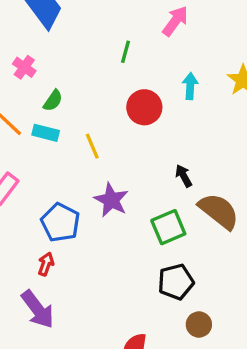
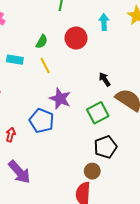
green semicircle: (53, 101) -> (42, 42), moved
blue pentagon: (60, 222) -> (42, 121), moved
red arrow: (46, 264) -> (11, 135), moved
brown circle: (199, 324) -> (92, 171), moved

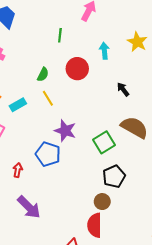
cyan rectangle: (15, 60) -> (18, 105), moved, turned -35
black arrow: (105, 79) -> (123, 89), moved

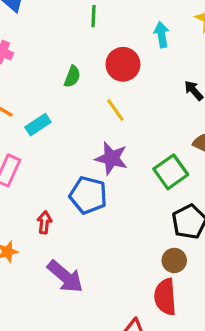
yellow line: (48, 98) -> (115, 110), moved

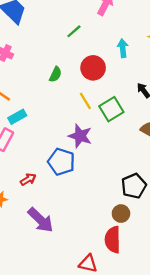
green line: (94, 16) -> (74, 31), turned 42
cyan rectangle: (38, 125) -> (17, 117), moved
green square: (171, 172) -> (111, 109), moved
red arrow: (44, 222) -> (28, 179), turned 49

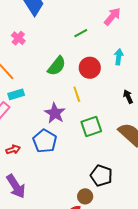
green semicircle: (55, 74) -> (57, 66), size x1.5
green square: (111, 109) -> (91, 127), moved
purple star: (80, 136) -> (55, 113), moved
black pentagon: (134, 186) -> (101, 176), turned 30

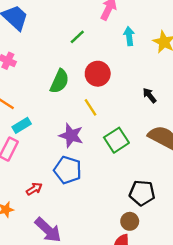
cyan arrow: (119, 57) -> (129, 36), moved

